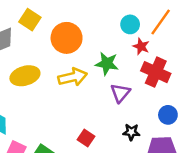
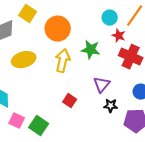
yellow arrow: (73, 77) -> (63, 61), turned -65
purple triangle: (120, 93) -> (102, 85), moved
red square: (86, 138) -> (70, 101), moved

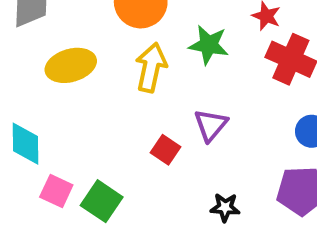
purple triangle: (102, 85) -> (211, 125), moved
black star: (111, 106) -> (225, 207), moved

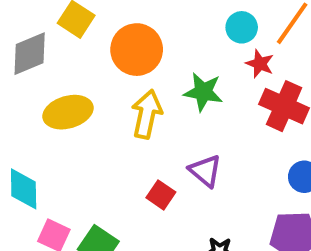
purple triangle: (211, 125) -> (205, 171), turned -30

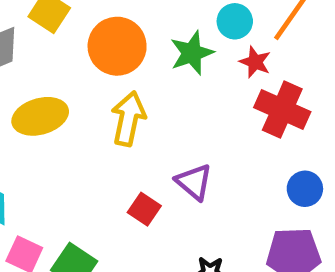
green star: (203, 92) -> (192, 53), moved, turned -30

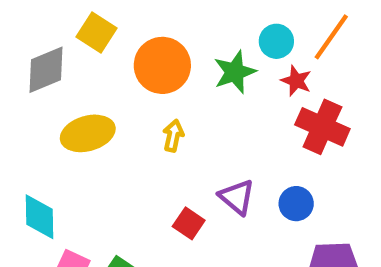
yellow arrow: (128, 119) -> (173, 136), size x0.6
blue circle: (305, 189) -> (296, 204), moved

